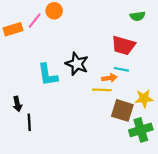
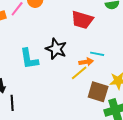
red trapezoid: (123, 45) -> (82, 20), moved
yellow line: (102, 90) -> (79, 73), turned -42

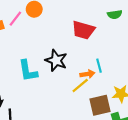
cyan line: (97, 54) -> (99, 66), turned 64
brown square: (98, 92) -> (100, 105), turned -30

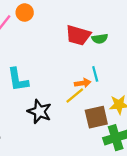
green semicircle: (115, 14) -> (100, 39), moved
black star: (56, 60) -> (39, 111), moved

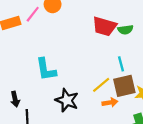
orange arrow: (83, 83) -> (110, 102), moved
brown square: (96, 117) -> (124, 86), moved

